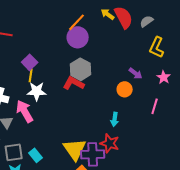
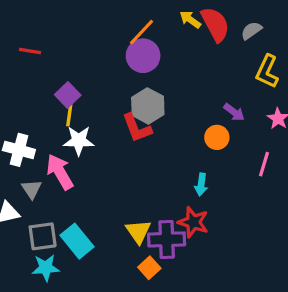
red L-shape: (74, 83) -> (137, 128), turned -140
yellow triangle: (75, 149) -> (138, 232), size x0.7
cyan rectangle: (36, 155) -> (77, 241), size x1.5

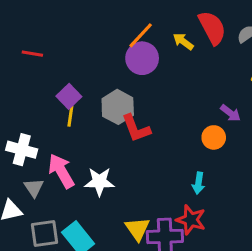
yellow arrow: (190, 20) -> (183, 41), moved
gray hexagon: (148, 106) -> (118, 107), moved
white star: (79, 141) -> (99, 182), moved

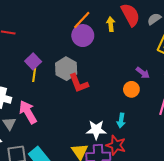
yellow arrow: (183, 41) -> (111, 24), turned 48
white star: (99, 182) -> (96, 130), moved

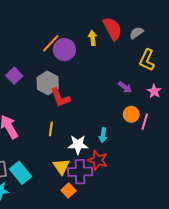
orange line: (82, 20) -> (51, 43), moved
yellow line: (34, 75) -> (51, 129), moved
orange circle: (131, 89) -> (131, 114), moved

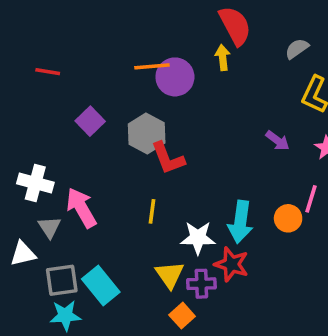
red semicircle: (112, 29) -> (235, 26), moved
orange line: (51, 43) -> (152, 66), turned 42
orange circle: (131, 114) -> (288, 218), moved
cyan arrow: (103, 135) -> (240, 222), size x1.6
purple cross: (80, 172) -> (201, 284), size x0.7

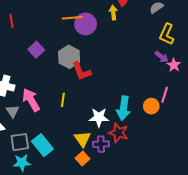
red line: (48, 72) -> (12, 21), turned 72
purple arrow: (277, 141) -> (162, 57), moved
yellow line: (152, 211) -> (63, 100), moved
orange square: (182, 316) -> (82, 158), moved

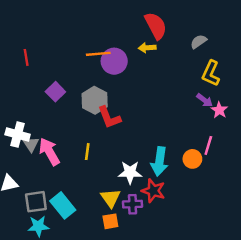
yellow arrow: (113, 13) -> (147, 48), turned -88
gray triangle: (13, 111) -> (31, 144), moved
orange square: (82, 158) -> (110, 221), turned 32

